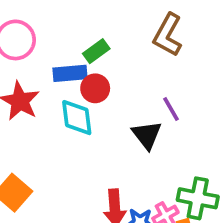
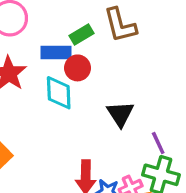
brown L-shape: (168, 35) -> (120, 25), moved, turned -48
purple line: (171, 109) -> (158, 143), moved

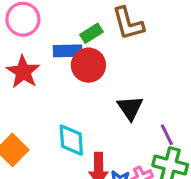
red circle: (78, 68) -> (88, 65), size x1.4
cyan diamond: (59, 93) -> (71, 140), moved

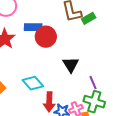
green rectangle: (91, 33) -> (89, 18), moved
cyan diamond: (71, 140) -> (33, 83), turned -40

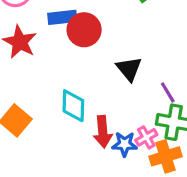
cyan diamond: (33, 83) -> (73, 106), turned 50

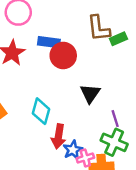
pink cross: (146, 137) -> (85, 158), moved
blue star: (125, 144) -> (73, 150), turned 30

